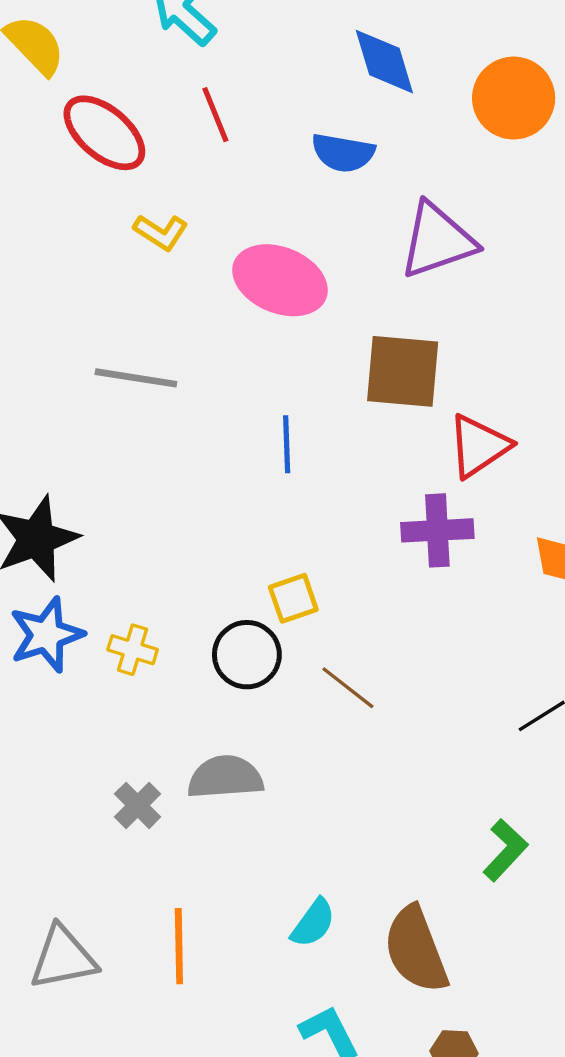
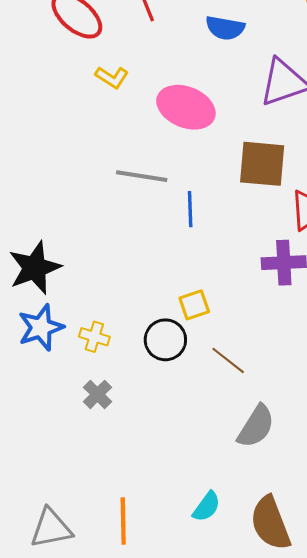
gray line: (136, 378) -> (142, 176), moved
gray semicircle: (225, 777) -> (256, 426), moved, turned 126
gray cross: (138, 805) -> (97, 394), moved

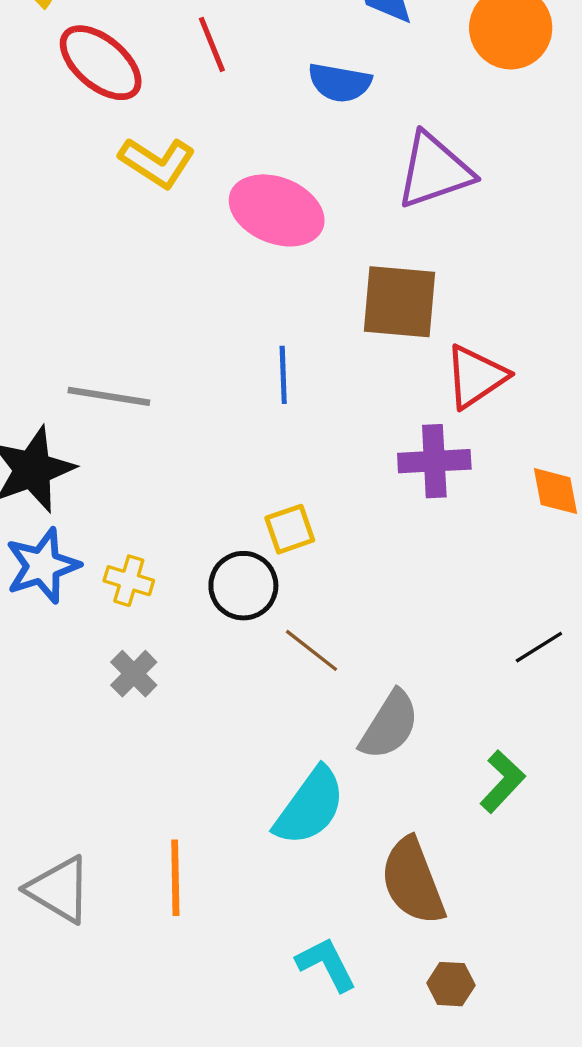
yellow L-shape: (112, 77) -> (157, 162), size x1.4
gray line: (142, 176) -> (109, 396), moved
brown line: (228, 360) -> (311, 650), moved
cyan semicircle: (207, 507) -> (310, 806), moved, size x1.6
gray triangle: (51, 528) -> (59, 889), turned 42

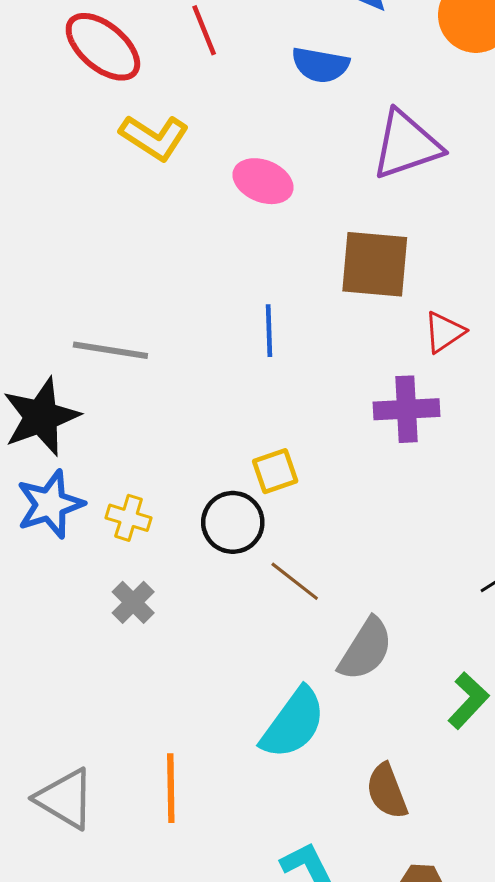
pink ellipse: (277, 210) -> (263, 181), size x0.7
red triangle: (476, 376) -> (444, 332), size x0.7
brown semicircle: (413, 881) -> (387, 791), size x0.7

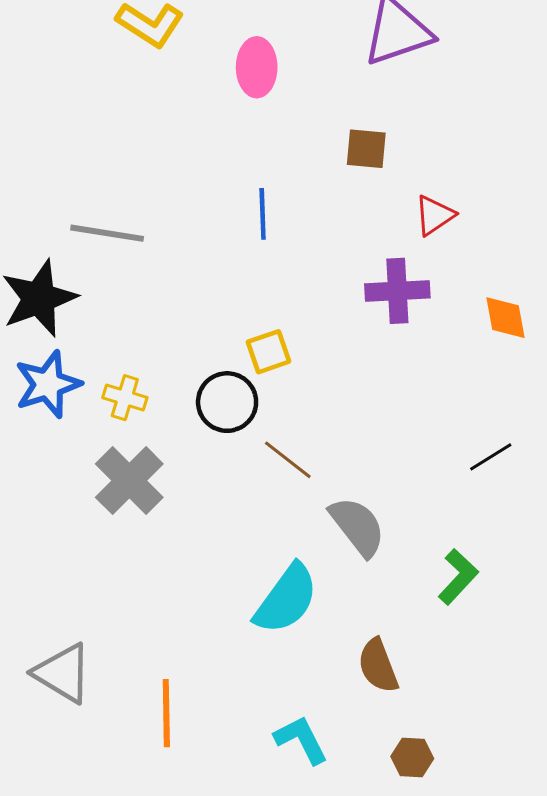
pink ellipse: (263, 181) -> (257, 67), turned 68
brown square: (375, 264) -> (366, 149), size x0.6
gray cross: (133, 602) -> (129, 481), size x1.6
gray semicircle: (366, 649) -> (357, 526), turned -70
orange line: (171, 788) -> (166, 713), moved

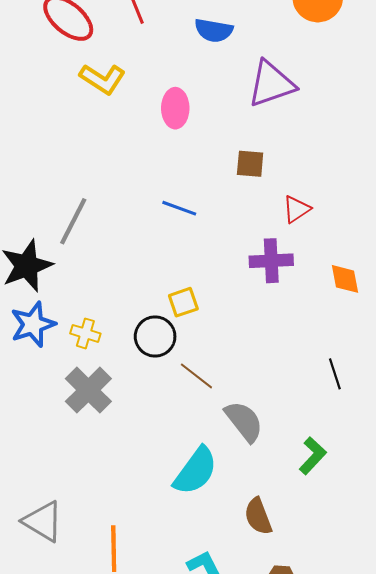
blue line: (263, 214) -> (179, 208), turned -68
gray line: (107, 233) -> (73, 221), turned -72
black line: (491, 457) -> (335, 374), turned -76

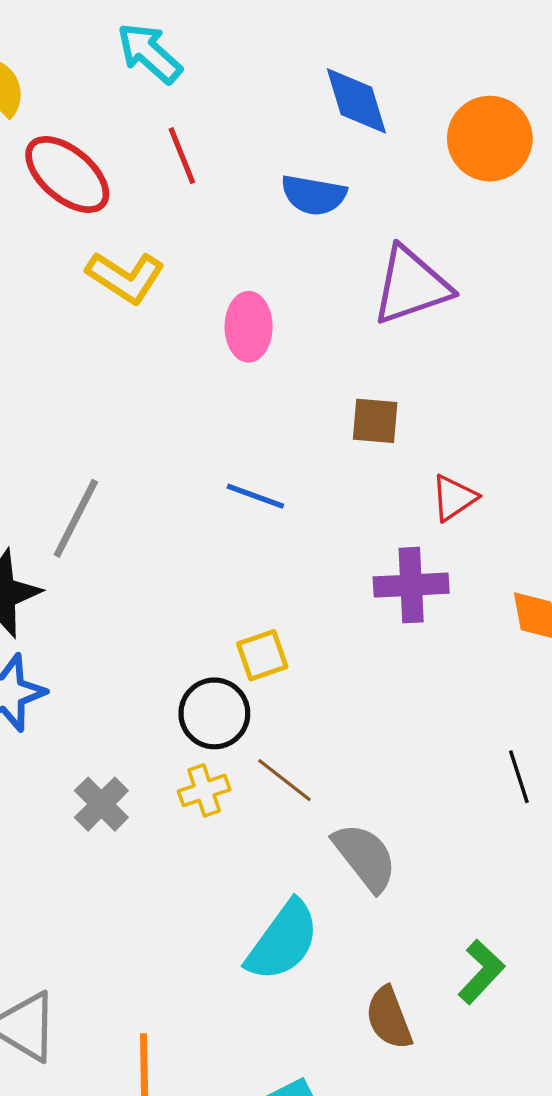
yellow cross: (85, 333) -> (204, 790), moved, turned -36
gray cross: (88, 390) -> (101, 804), size x0.7
green L-shape: (313, 456) -> (481, 972), moved

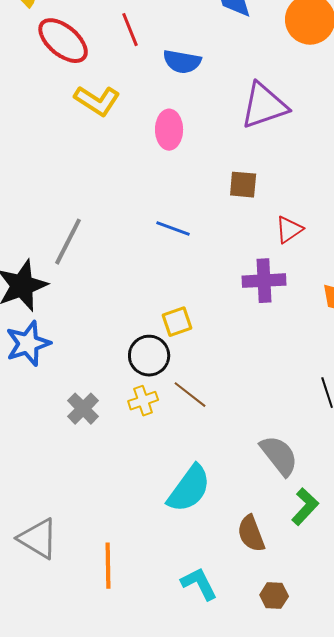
blue semicircle: (314, 195) -> (182, 62), moved
gray semicircle: (365, 857) -> (279, 456), moved

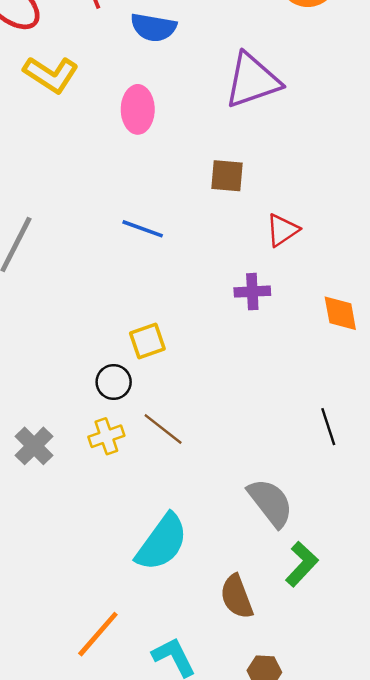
purple cross: (264, 281) -> (252, 292), size x0.7
black circle: (149, 356) -> (114, 382), size x0.7
orange line: (108, 566) -> (98, 634), moved, turned 42

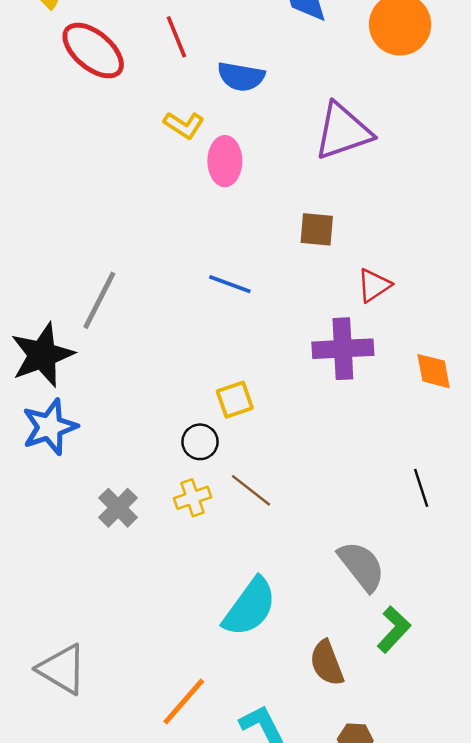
yellow L-shape: (51, 74) -> (184, 125), moved, size x0.7
purple cross: (252, 292) -> (343, 349), size x1.6

